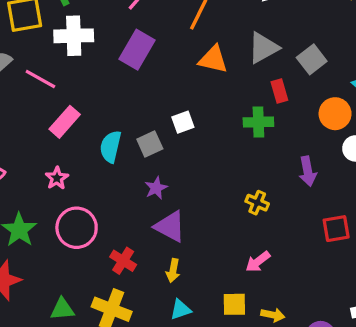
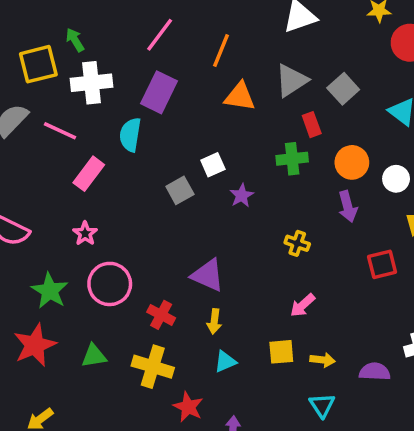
orange circle: (335, 114) -> (352, 162), moved
cyan semicircle: (111, 147) -> (130, 135), moved
purple star: (156, 188) -> (242, 196), moved
green triangle: (62, 309) -> (94, 356), moved

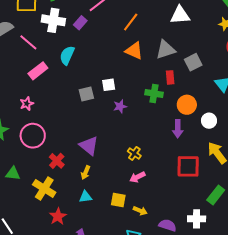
purple rectangle: (159, 92) -> (80, 23), moved, size x0.6
yellow cross: (297, 243) -> (134, 154), moved
red square: (382, 264) -> (188, 166), size x1.4

